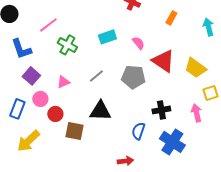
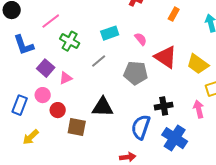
purple square: (31, 76) -> (46, 68), moved
gray line: (96, 76) -> (99, 61), moved
blue semicircle: (138, 131) -> (141, 127), size x1.4
yellow arrow: (28, 141) -> (31, 137), size x0.7

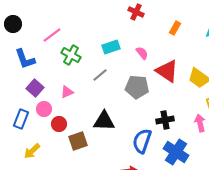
purple square: (46, 68) -> (35, 88), moved
brown square: (77, 127) -> (78, 141), turned -30

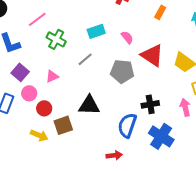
yellow arrow: (32, 151) -> (39, 135), moved, turned -114

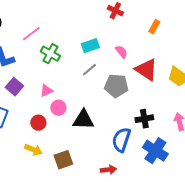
gray line: (85, 59) -> (89, 70), moved
pink circle: (29, 93) -> (58, 108), moved
brown square: (63, 125) -> (63, 160), moved

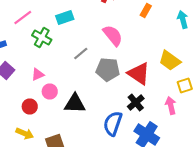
cyan rectangle: (90, 46) -> (65, 18), moved
pink semicircle: (121, 52) -> (113, 36), size x1.6
red triangle: (146, 70) -> (139, 74), moved
black cross: (144, 119) -> (136, 102), turned -30

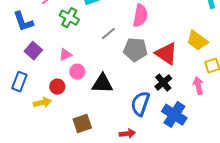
pink semicircle: (113, 36) -> (140, 16), turned 50
yellow arrow: (25, 134) -> (42, 103), moved, turned -36

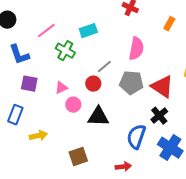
purple square: (33, 51) -> (29, 84), turned -30
red circle: (57, 87) -> (93, 84), moved

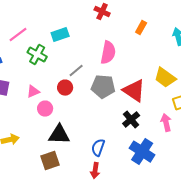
black triangle: (98, 117) -> (59, 135), moved
blue semicircle: (136, 137) -> (98, 148), moved, size x0.7
red arrow: (123, 167) -> (95, 171), turned 105

